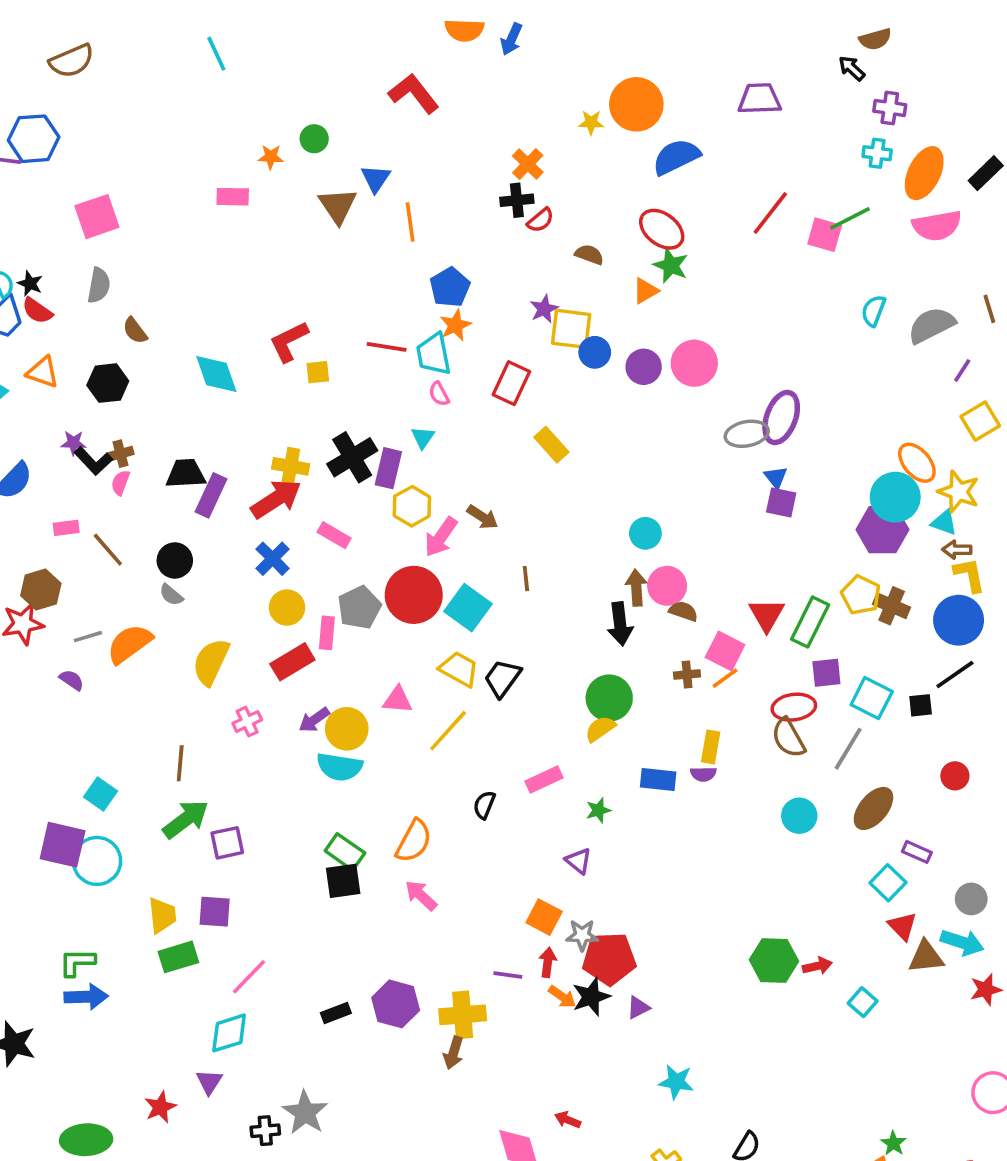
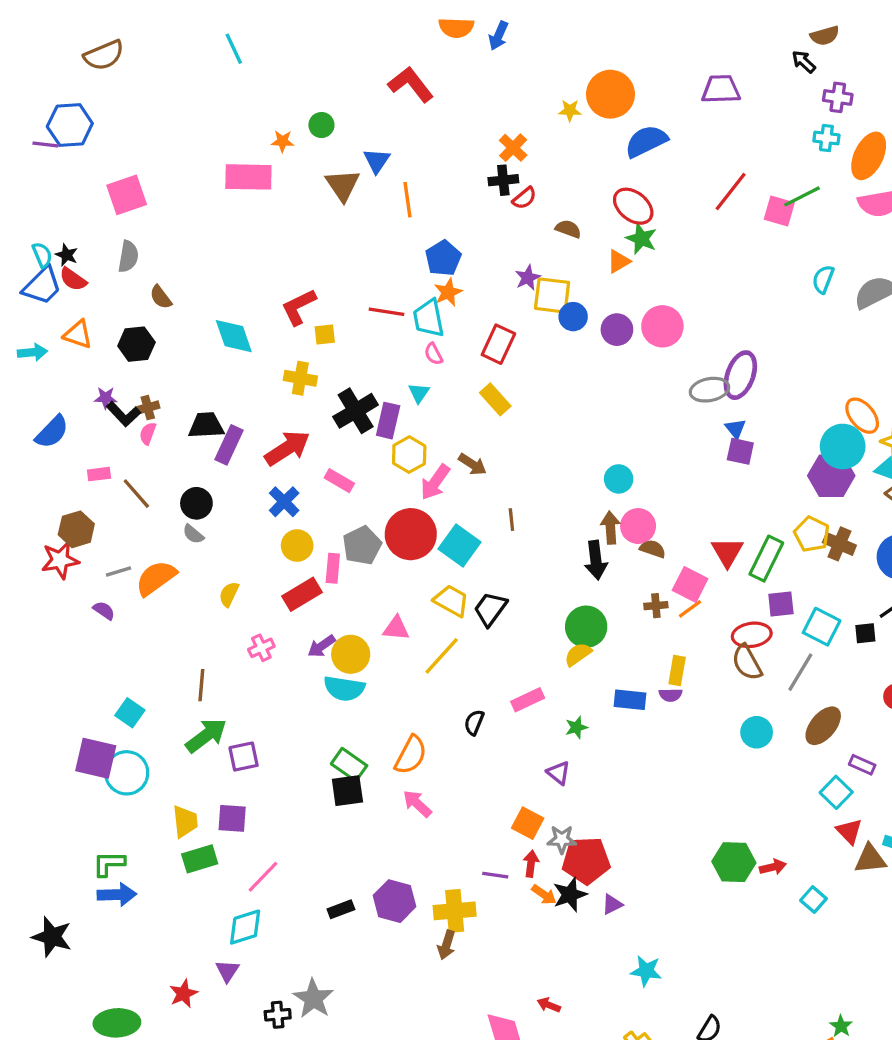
pink rectangle: (233, 197) -> (248, 177), size x1.6
yellow rectangle: (551, 445) -> (495, 399), moved
yellow cross: (291, 466) -> (300, 378), moved
yellow semicircle: (211, 662) -> (229, 594), size x0.6

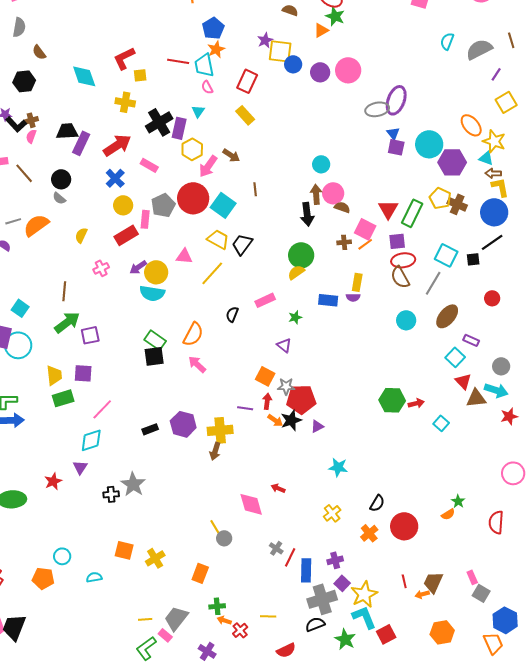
cyan circle: (843, 446) -> (429, 144), moved
purple square: (781, 604) -> (397, 241), moved

